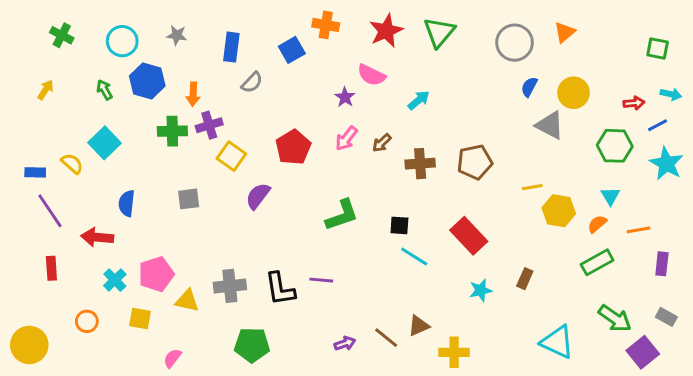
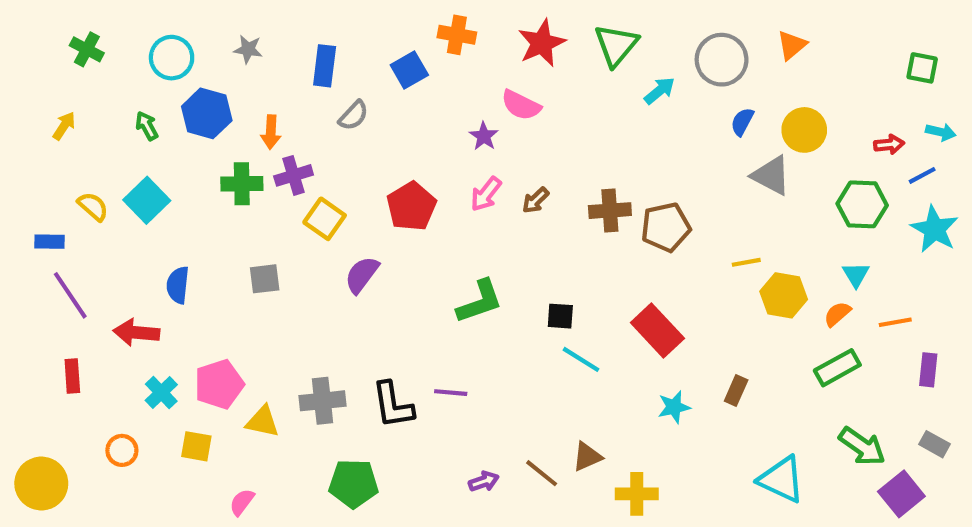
cyan arrow: (419, 100) -> (660, 91), moved
yellow semicircle: (72, 164) -> (93, 206), moved
brown cross: (420, 164) -> (610, 211), moved

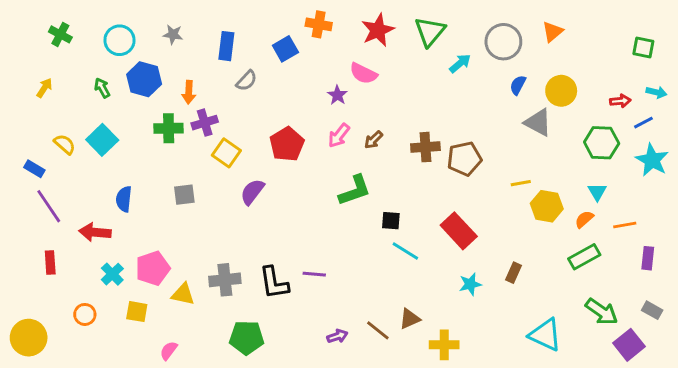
blue rectangle: (50, 242) -> (34, 169), turned 30
green L-shape: (480, 302) -> (355, 190), moved

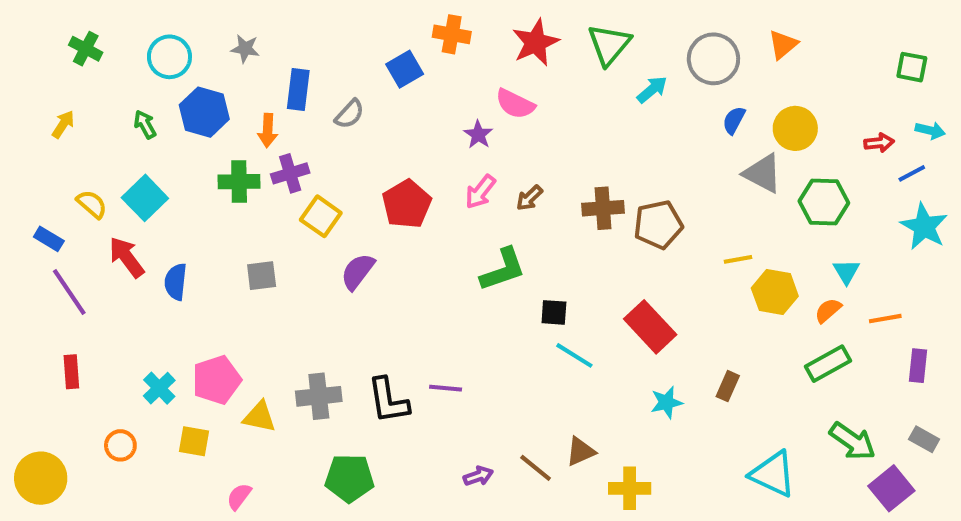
blue rectangle: (226, 46) -> (298, 90), moved
green hexagon: (602, 143) -> (824, 202), moved
red arrow: (95, 232) -> (127, 257), moved, turned 48

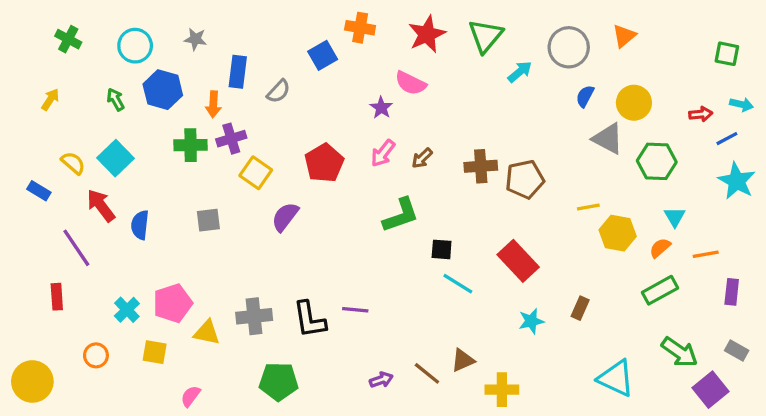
purple line: (69, 292) -> (76, 248), moved

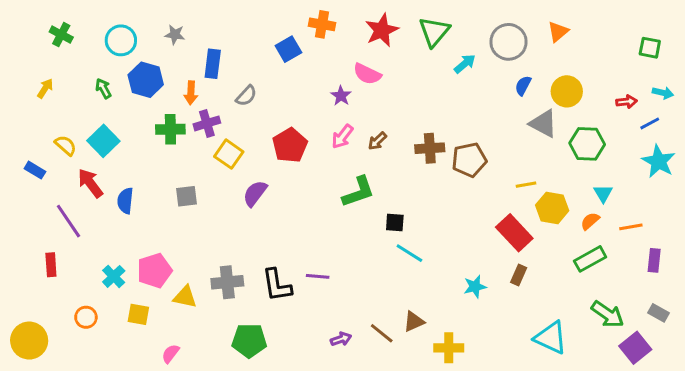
gray semicircle: (279, 91) -> (246, 96), moved
red rectangle: (518, 261) -> (514, 233), moved

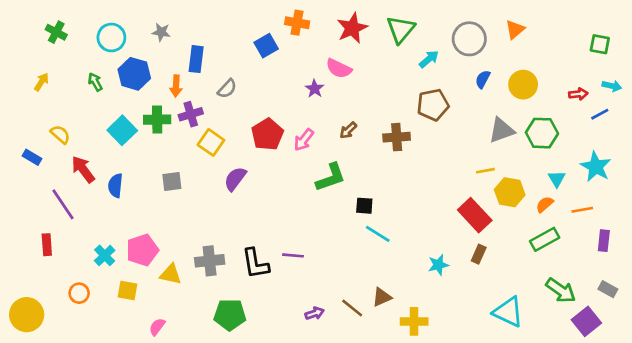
gray triangle: (543, 123) -> (502, 130), moved, turned -48
pink arrow: (342, 137) -> (304, 140), moved
cyan square: (103, 141) -> (122, 130), moved
brown pentagon: (469, 160) -> (433, 105), moved
cyan star: (659, 161) -> (596, 167), moved

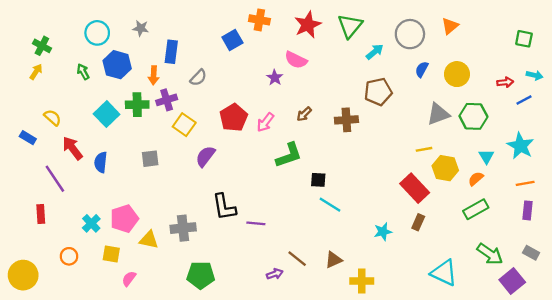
green cross: (56, 32) -> (42, 46), moved
orange line: (582, 210) -> (525, 183), moved
black L-shape: (255, 264) -> (224, 207), moved
brown line: (352, 308) -> (297, 259), moved
pink semicircle: (157, 327) -> (129, 279), moved

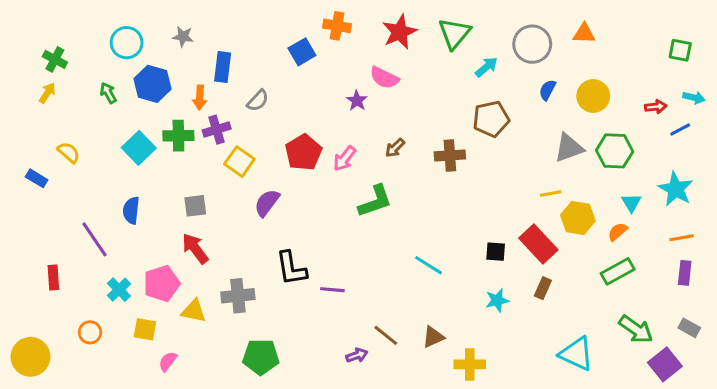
orange triangle: (450, 26) -> (584, 33), turned 42
red arrow: (73, 148) -> (195, 249), moved
purple line: (55, 179) -> (95, 239), moved
black square: (318, 180) -> (496, 252), moved

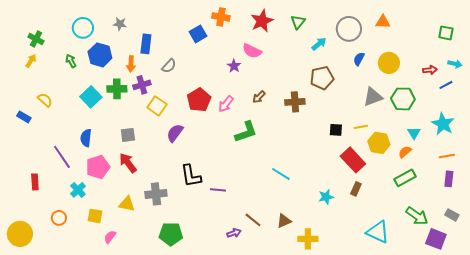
green triangle: (454, 33) -> (298, 22), size x0.7
black square: (496, 252) -> (336, 130), moved
pink pentagon: (162, 284) -> (98, 167), moved
purple square: (665, 364) -> (436, 239), turned -30

